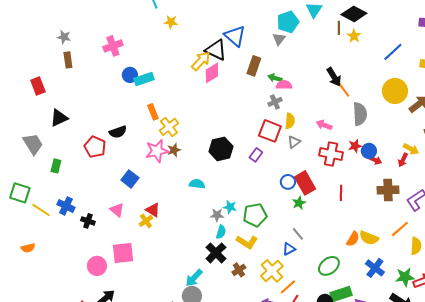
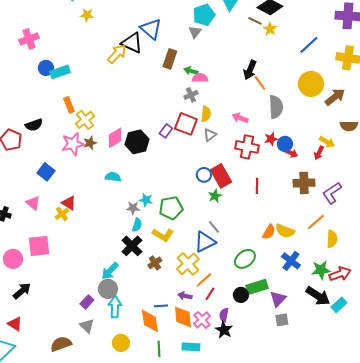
brown line: (339, 28) -> (255, 21), turned -64
pink diamond: (212, 73) -> (115, 138), moved
black arrow: (334, 77) -> (250, 70), turned 54
purple rectangle: (256, 155) -> (166, 131), moved
blue triangle: (289, 249) -> (205, 242), size x1.6

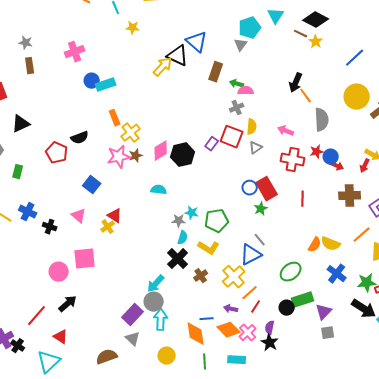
purple rectangle: (87, 302) -> (133, 315), size x1.5
orange diamond: (183, 317) -> (229, 330), turned -40

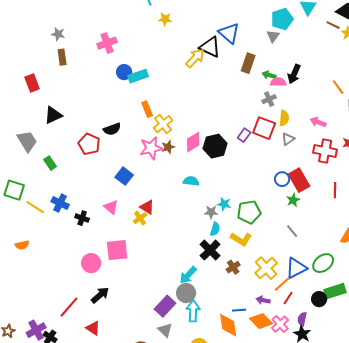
black arrow: (296, 83) -> (294, 74), moved
green rectangle: (18, 172) -> (50, 163), turned -48
blue triangle: (251, 255) -> (296, 268), moved

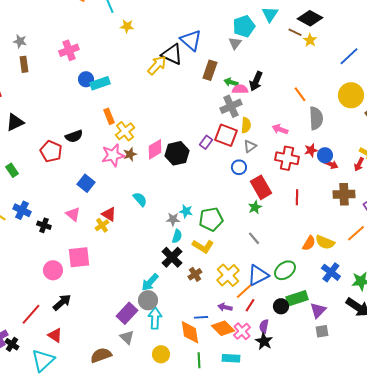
gray cross: (269, 99) -> (231, 106), size x1.5
blue circle: (282, 179) -> (239, 167), moved
cyan semicircle: (191, 181) -> (140, 199), moved, turned 42

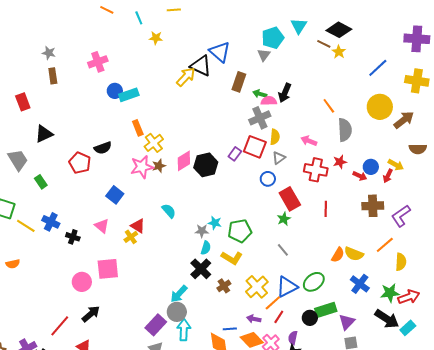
blue circle: (325, 155) -> (371, 167), moved

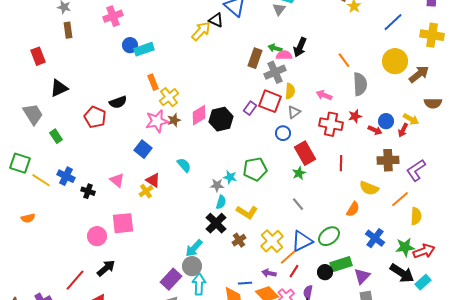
black triangle: (201, 66) -> (216, 20), size x0.7
brown rectangle: (239, 82) -> (255, 58), moved
blue square: (115, 195) -> (143, 149), moved
green pentagon: (240, 231) -> (255, 169), moved
yellow semicircle: (354, 254) -> (369, 188), moved

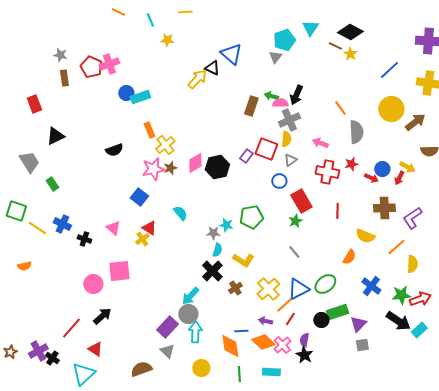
gray cross: (275, 72) -> (289, 120), moved
red pentagon: (95, 117) -> (91, 67), moved

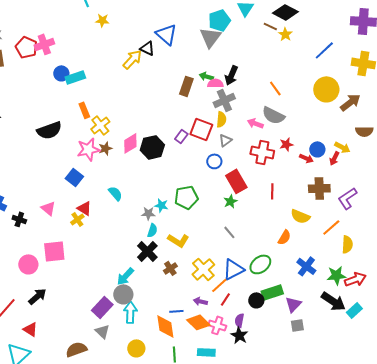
gray triangle: (275, 57) -> (210, 37), size x1.6
gray semicircle: (356, 132) -> (273, 115), moved, turned 120
black semicircle: (114, 150) -> (49, 130), size x1.4
pink cross: (282, 345) -> (217, 325), turned -30

